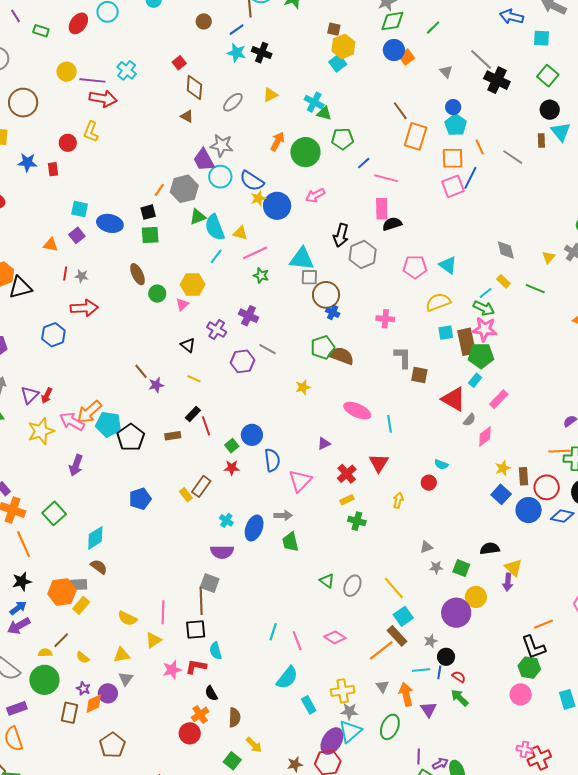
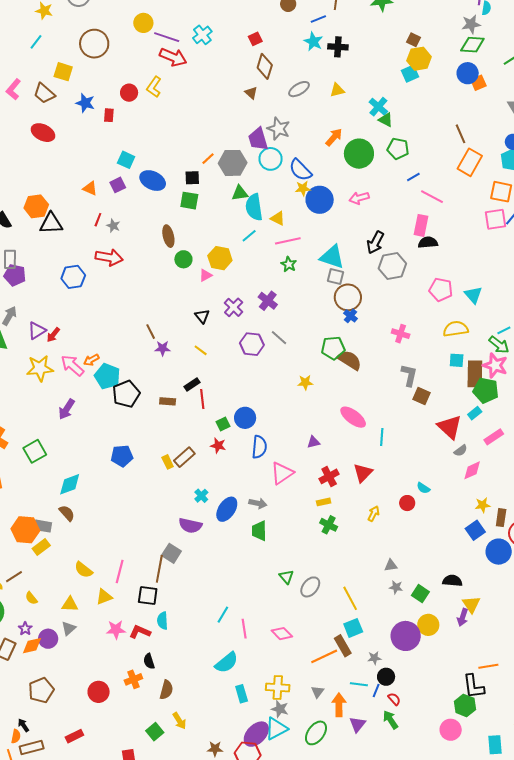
black cross: (262, 53) -> (338, 47), turned -30
orange arrow: (89, 412) -> (91, 360), size x0.6
red circle: (190, 733) -> (99, 692), moved

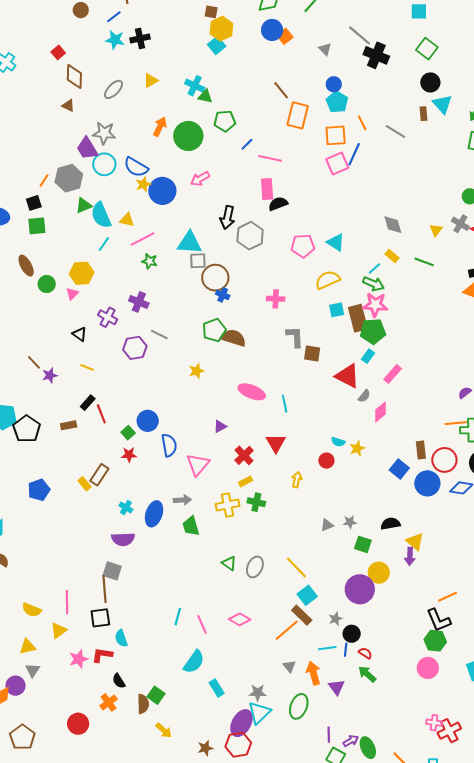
yellow star: (483, 505) -> (357, 448), moved
gray star: (396, 587) -> (350, 522), moved
yellow cross: (278, 688) -> (227, 505), moved
green square: (155, 732) -> (156, 695), moved

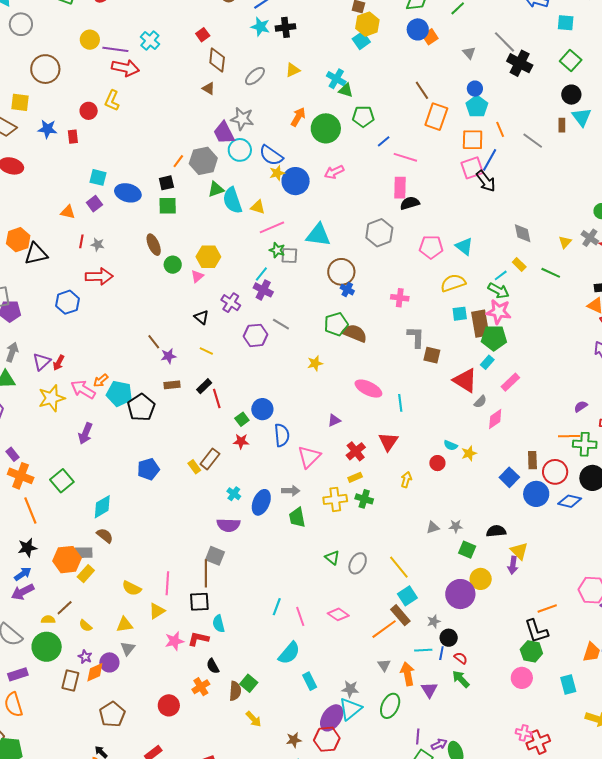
black arrow: (227, 218) -> (486, 181), moved, turned -55
cyan line: (104, 244) -> (261, 274), moved
gray square: (198, 261) -> (289, 255), moved
brown rectangle: (69, 425) -> (172, 385), moved

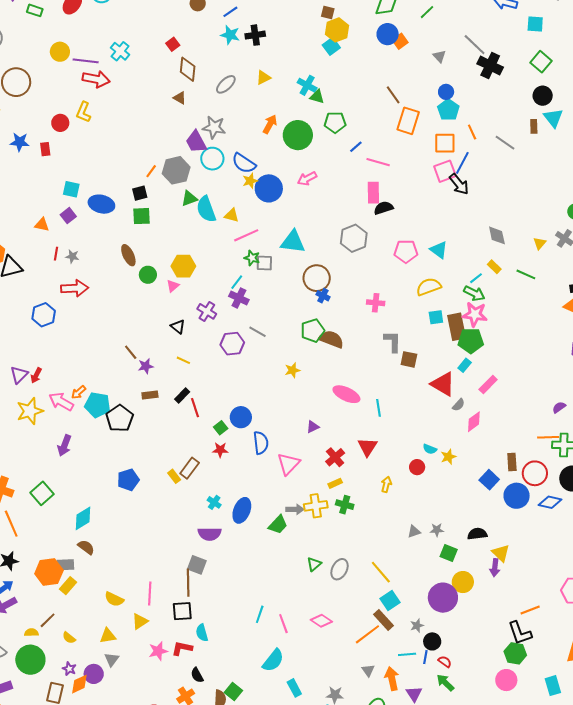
gray arrow: (291, 491) -> (295, 509), moved
green trapezoid: (297, 517) -> (278, 525), turned -125
green triangle: (332, 558) -> (314, 564), turned 42

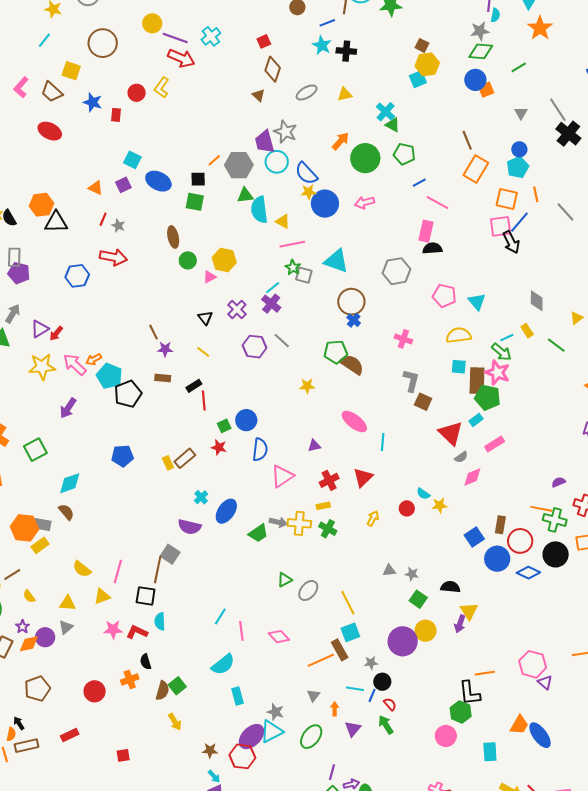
orange arrow: (392, 679) -> (335, 709), size x0.6

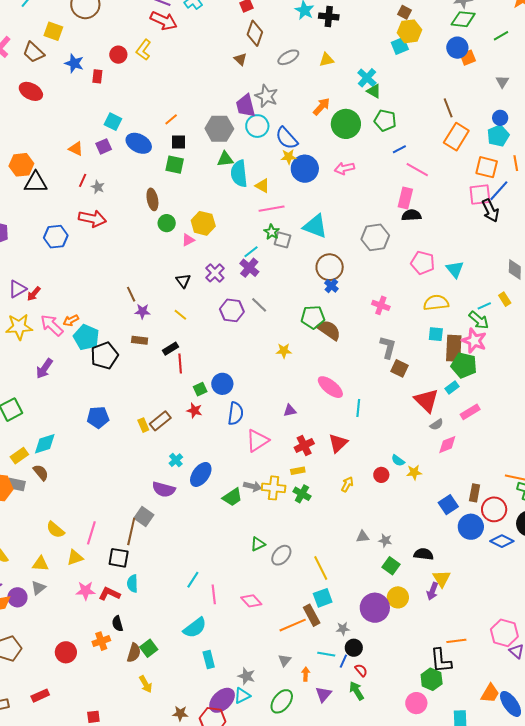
orange line: (214, 160) -> (171, 119), moved
yellow rectangle: (40, 545) -> (19, 456), moved
cyan triangle: (271, 732) -> (242, 696), size x0.7

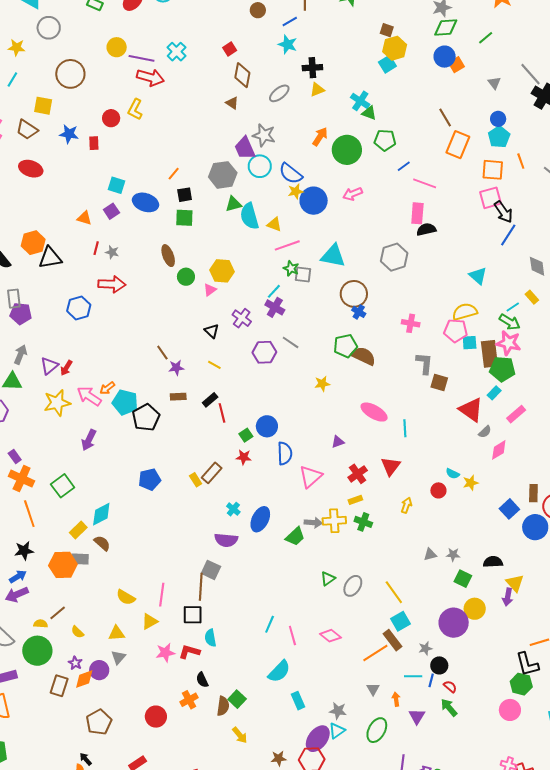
black cross: (329, 16) -> (312, 68), moved
blue line: (499, 191) -> (508, 235), moved
pink pentagon: (423, 263) -> (456, 331), moved

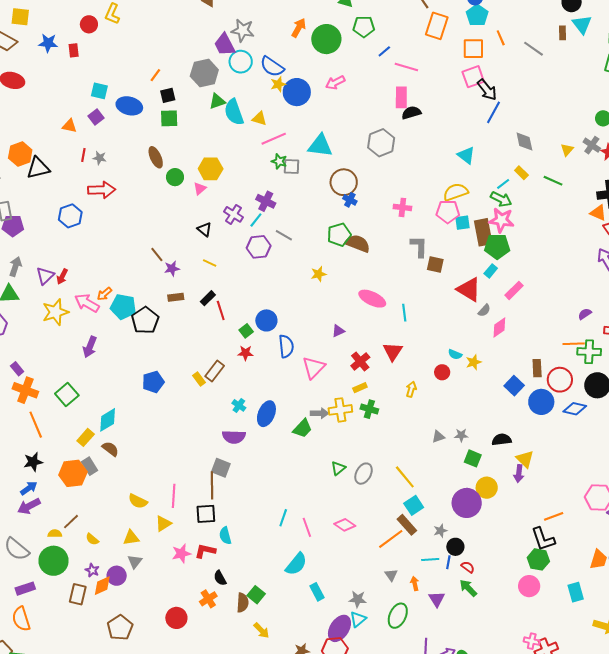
cyan line: (274, 291) -> (256, 220), moved
gray rectangle: (80, 559) -> (89, 466), turned 60

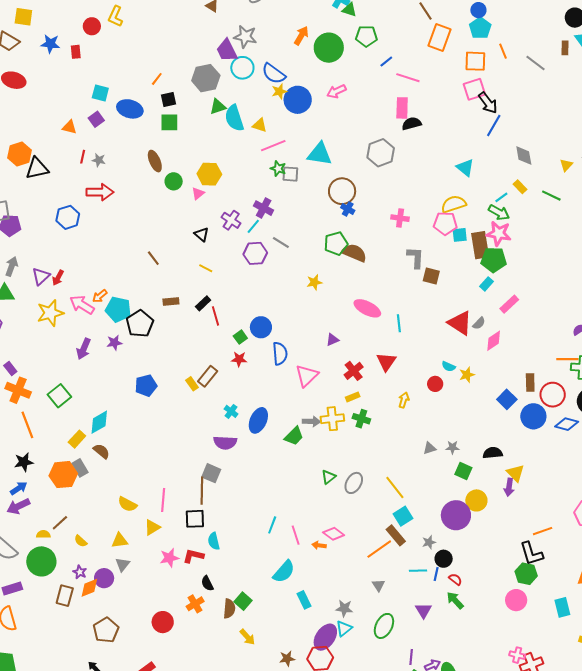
purple star: (172, 268) -> (114, 343), moved
red triangle: (469, 289) -> (460, 323), moved
orange arrow: (415, 583) -> (319, 545), moved, turned -72

